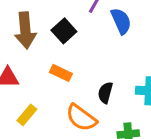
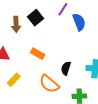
brown arrow: (25, 30) -> (16, 24), size x0.7
black square: (64, 31) -> (36, 18), moved

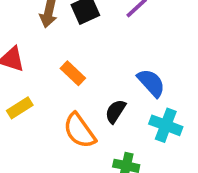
blue semicircle: (79, 22) -> (151, 83), moved, turned -36

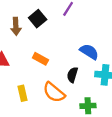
yellow rectangle: (20, 108) -> (23, 93), moved, turned -56

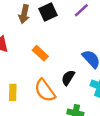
yellow rectangle: (23, 93) -> (13, 92), moved

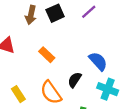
yellow rectangle: (13, 92) -> (18, 94), turned -35

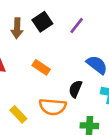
purple line: (89, 12) -> (77, 26), moved
orange semicircle: (51, 92) -> (53, 107), turned -40

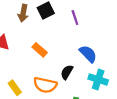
purple line: (77, 26) -> (75, 18), turned -64

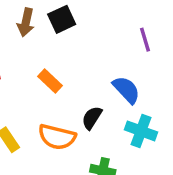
purple line: (75, 18) -> (145, 40), moved

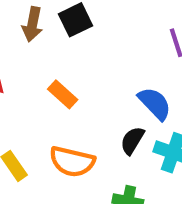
black semicircle: (92, 118) -> (132, 141), moved

